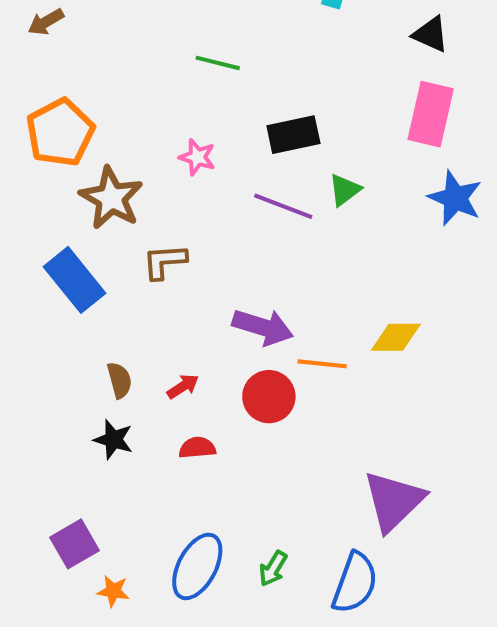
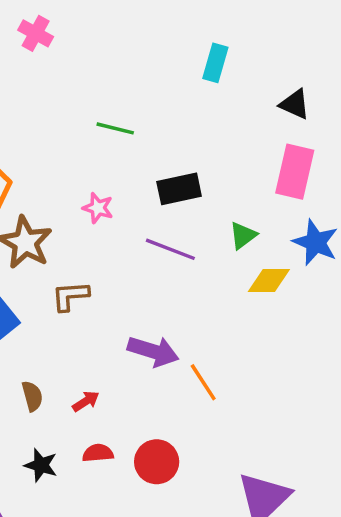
green triangle: (345, 190) -> (243, 236), moved
yellow diamond: (396, 337) -> (269, 280), moved
orange line: (322, 364) -> (203, 382), turned 51
red circle: (269, 397) -> (157, 462), moved
black star: (113, 440) -> (41, 465), moved

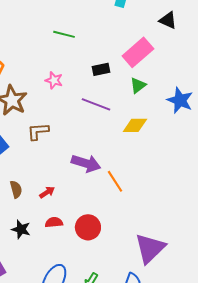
pink rectangle: (295, 172) -> (138, 52), moved, turned 36
black rectangle: (179, 189) -> (101, 69), size x0.7
green triangle: (243, 236) -> (138, 85), moved
yellow diamond: (269, 280) -> (135, 125), moved

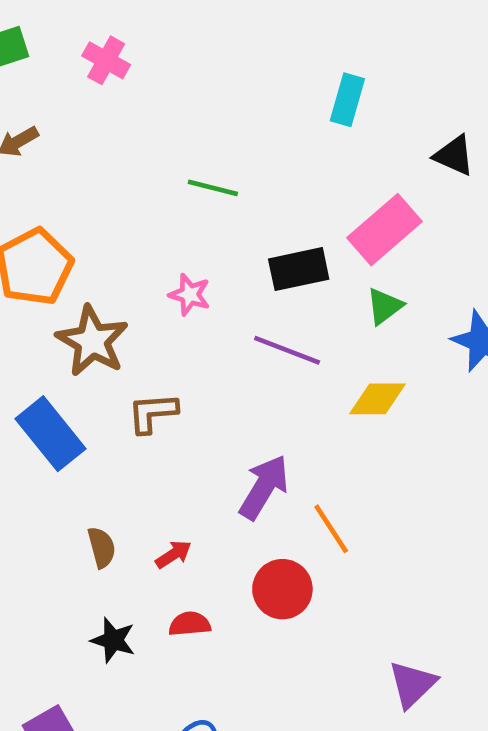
black rectangle: (101, 69) -> (299, 269), size x1.4
purple arrow: (86, 163) -> (264, 487), turned -76
red circle: (88, 227) -> (282, 589), moved
purple triangle: (150, 248) -> (412, 684), size x0.7

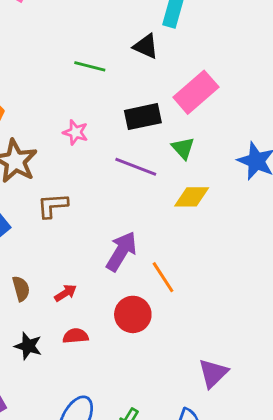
black triangle: (454, 155) -> (146, 46), moved
green triangle: (385, 306) -> (183, 148), moved, turned -35

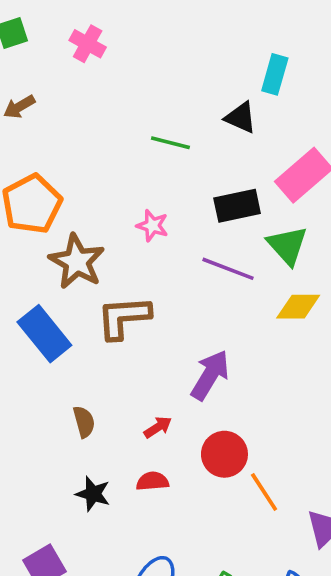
green triangle: (183, 148) -> (287, 245), size x1.4
brown L-shape: (53, 205) -> (124, 317), size x1.4
orange line: (163, 277) -> (264, 492), moved
red arrow: (65, 293) -> (158, 427), moved

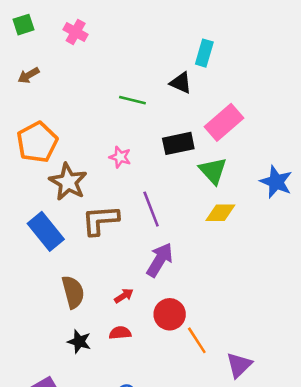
purple line: (228, 269) -> (151, 209), moved, turned 48
brown semicircle: (84, 422) -> (73, 292), size x1.5

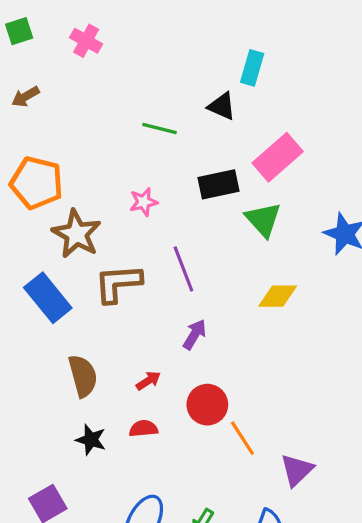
orange pentagon: (37, 142) -> (37, 183), turned -30
pink star: (120, 157) -> (144, 202), turned -30
yellow diamond: (220, 213) -> (278, 296), moved
purple arrow: (160, 260) -> (195, 334), size x0.7

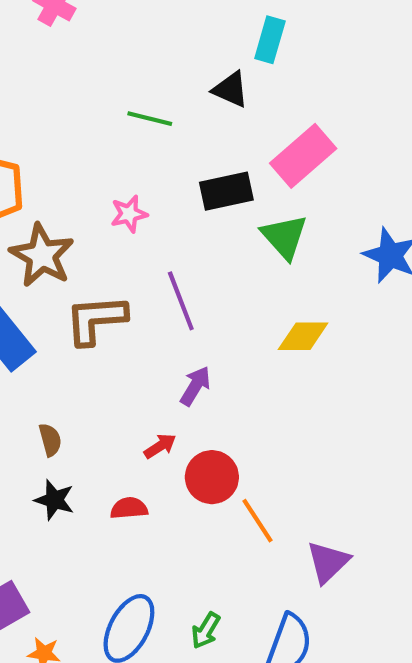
brown semicircle: (83, 376) -> (50, 440), size x0.6
red arrow: (148, 381) -> (160, 446), moved
black star: (91, 440) -> (54, 500), moved

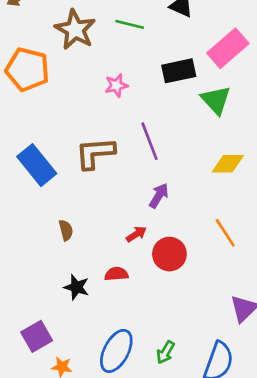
brown star: (42, 255) -> (75, 30), moved
black star: (54, 500) -> (76, 287), moved
orange line: (257, 521) -> (225, 233), moved

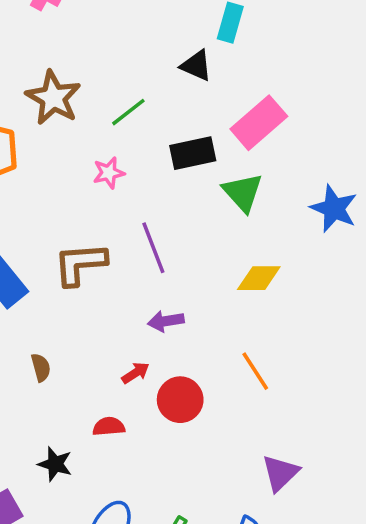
green line: (130, 24) -> (128, 112), moved, turned -52
purple arrow: (159, 196) -> (166, 321), turned -130
black star: (76, 287) -> (55, 464), moved

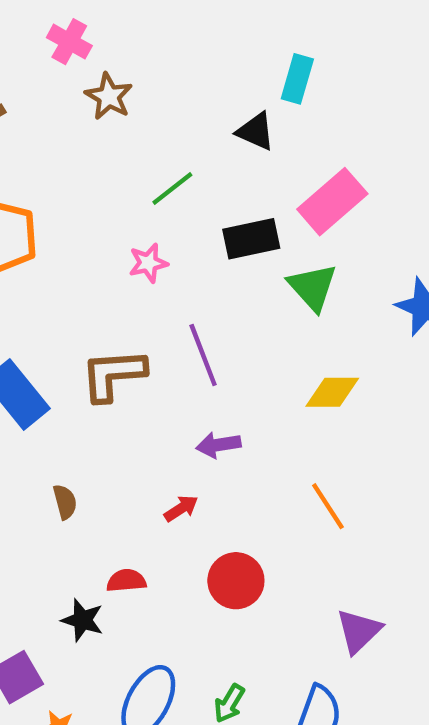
brown star: (53, 98) -> (109, 96), moved, size x0.7
red circle: (180, 400) -> (236, 581), moved
red semicircle: (109, 426) -> (126, 581), moved

